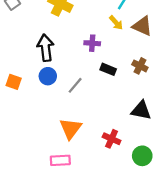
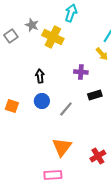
black arrow: (46, 48) -> (40, 76), size x0.6
black rectangle: (108, 69) -> (95, 95), turned -40
red cross: (112, 139) -> (98, 156), turned 35

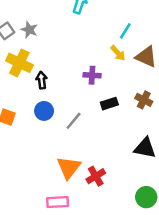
gray star: (32, 25) -> (29, 30), moved
yellow cross: (53, 37) -> (19, 63), moved
red cross: (98, 156) -> (96, 176), moved

